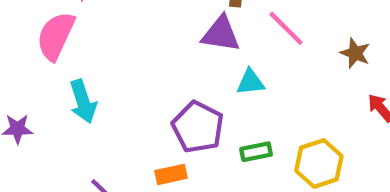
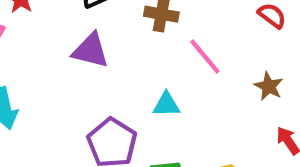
purple triangle: (221, 34) -> (91, 51), moved

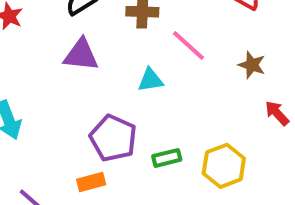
cyan triangle: (166, 105) -> (150, 80), moved

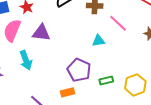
purple triangle: (81, 55) -> (41, 33), moved

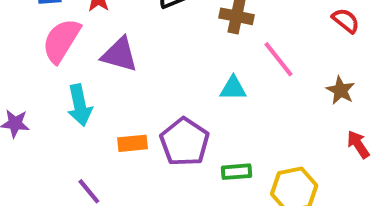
orange rectangle: (67, 92) -> (133, 143), moved

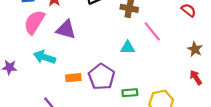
brown star: (341, 90) -> (195, 49), moved
cyan arrow: (80, 105) -> (44, 57), turned 120

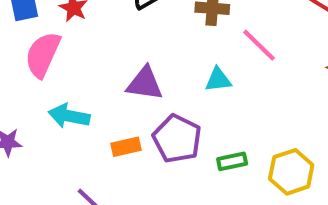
purple triangle: (66, 30) -> (145, 84), moved

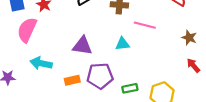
pink line: (259, 45) -> (145, 25), turned -30
purple pentagon: (177, 139) -> (100, 76), turned -30

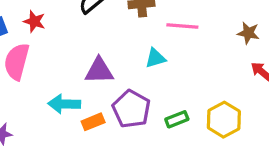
cyan arrow: (41, 63) -> (64, 104), moved
purple pentagon: (100, 76) -> (131, 109), turned -30

